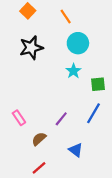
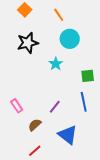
cyan star: (73, 71) -> (56, 64), moved
blue line: (93, 113) -> (84, 102), turned -42
blue triangle: (76, 150) -> (68, 135), size x1.5

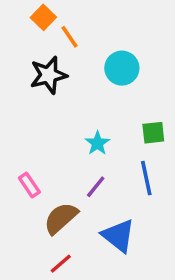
orange line: (59, 15) -> (70, 37), moved
cyan star: (56, 64) -> (97, 143), moved
brown semicircle: (35, 125) -> (61, 218), size x1.5

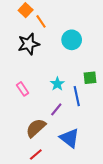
blue line: (146, 178) -> (77, 96), moved
pink rectangle: (29, 185) -> (23, 89), moved

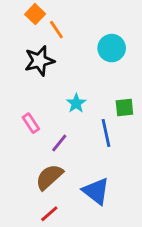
cyan circle: (72, 40) -> (112, 48), moved
cyan star: (57, 84) -> (76, 103), moved
purple line: (56, 109) -> (59, 143), moved

